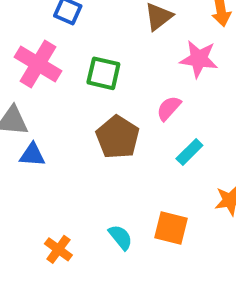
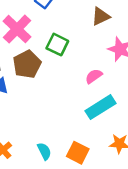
brown pentagon: (118, 137) -> (27, 64), moved
cyan rectangle: (189, 152) -> (100, 107), size x1.6

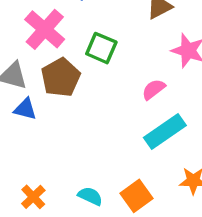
cyan semicircle: (44, 151) -> (90, 196), turned -36
orange square: (78, 153) -> (136, 196), turned 30

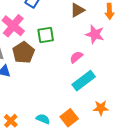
green square: (101, 48) -> (46, 35), turned -30

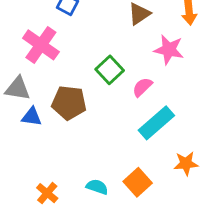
green square: (46, 35) -> (110, 70), moved, turned -30
brown pentagon: (23, 53) -> (69, 103), moved, turned -30

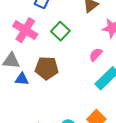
green square: (110, 70) -> (60, 31), moved

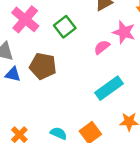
pink semicircle: (96, 55) -> (102, 47), moved

